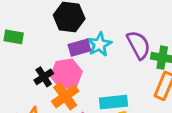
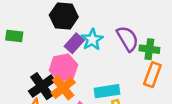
purple rectangle: (79, 48) -> (74, 43), turned -30
black cross: (44, 77) -> (42, 86), moved, size x1.5

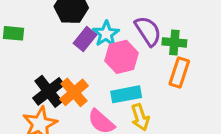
pink hexagon: (63, 68) -> (122, 57), moved

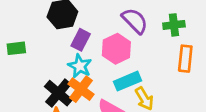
cyan star: (106, 34) -> (80, 66), moved
green cross: (174, 42) -> (174, 25), moved
orange rectangle: (179, 72) -> (185, 59), moved

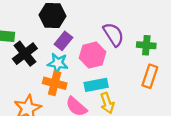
cyan star: (80, 66) -> (58, 63), turned -30
orange cross: (81, 89) -> (55, 83), turned -35
black cross: (58, 93) -> (25, 54), moved

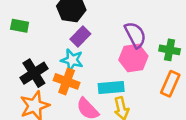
black cross: (25, 54) -> (34, 73), moved
pink hexagon: (93, 55) -> (133, 58), moved

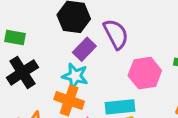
purple semicircle: (135, 35) -> (116, 34), moved
black cross: (34, 73) -> (22, 72), moved

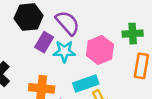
cyan star: (75, 76) -> (64, 51), moved

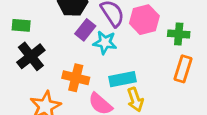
pink hexagon: (100, 50) -> (144, 20), moved

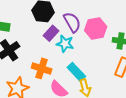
cyan rectangle: (122, 79) -> (76, 72), turned 54

